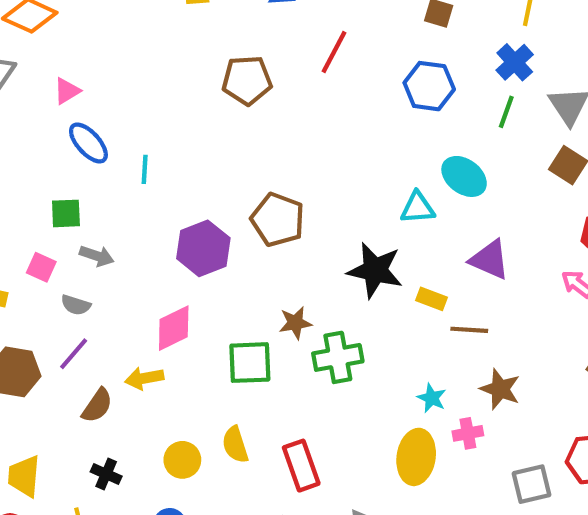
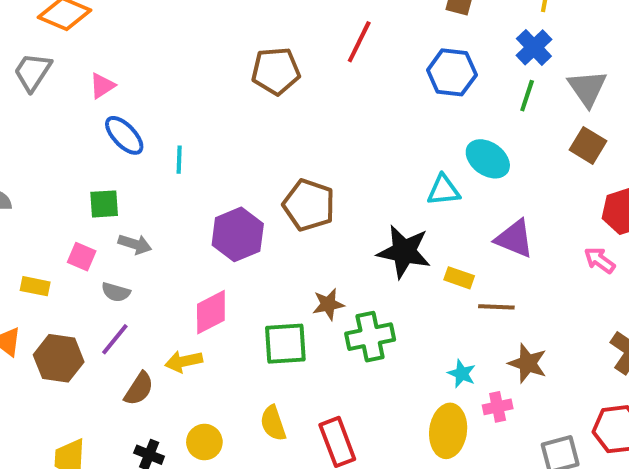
yellow circle: (182, 460) -> (204, 442), moved

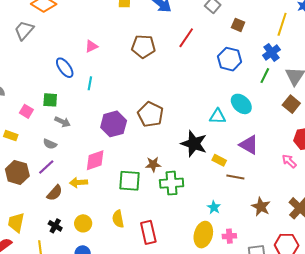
pink triangle: (102, 86) -> (91, 46), moved
pink square: (82, 257) -> (26, 111), moved
brown star: (528, 363) -> (261, 207), moved
pink cross: (498, 407) -> (229, 236), moved

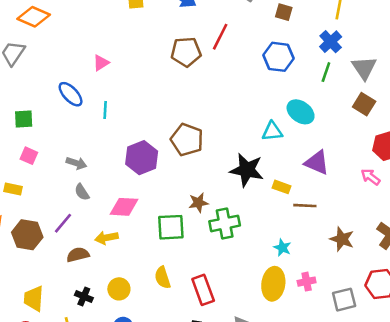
brown pentagon: (143, 46) -> (186, 52), moved
green square: (50, 100) -> (24, 119), moved
gray semicircle: (50, 144) -> (82, 192), moved, turned 40
pink diamond: (95, 160) -> (124, 207), turned 30
brown semicircle: (55, 193) -> (78, 255), turned -138

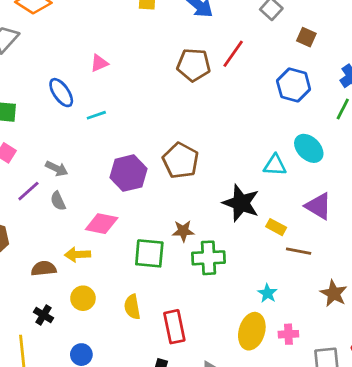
cyan line: (105, 110) -> (96, 115), turned 60
purple line: (63, 223) -> (28, 191), moved
yellow circle: (119, 289) -> (83, 298), moved

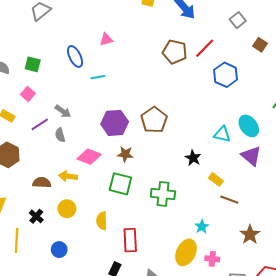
blue hexagon: (294, 85) -> (226, 75), moved
black star: (241, 203) -> (193, 158), size x0.6
purple triangle: (318, 206) -> (251, 156), moved
brown star: (183, 231) -> (125, 154), moved

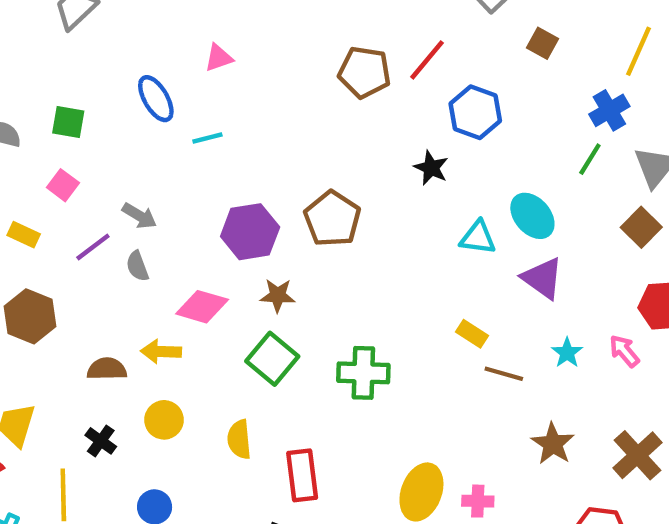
black star: (193, 158) -> (431, 168), moved
green square: (120, 184) -> (272, 359), turned 30
cyan star: (202, 227) -> (567, 353), moved

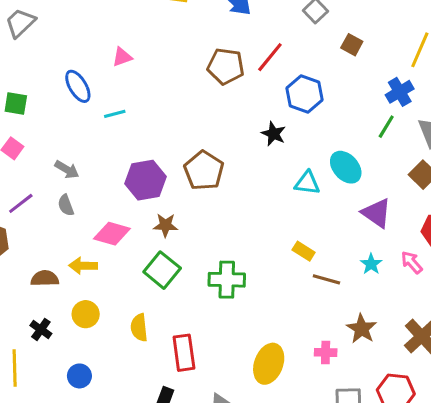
purple line: (93, 247) -> (21, 203), moved
purple triangle: (543, 278) -> (377, 213), moved
pink cross: (478, 501) -> (326, 352), moved

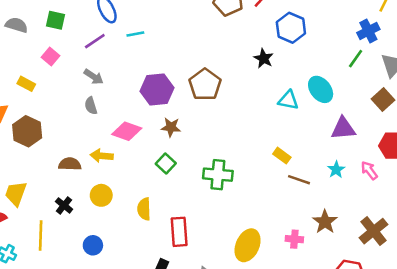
purple line: (21, 203) -> (95, 41), moved
purple triangle: (377, 213) -> (343, 128), turned -44
green square: (162, 270) -> (166, 164), size x0.7

